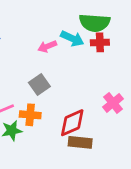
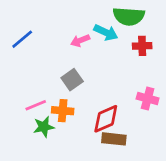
red cross: (100, 42) -> (142, 46), moved
pink cross: (113, 103) -> (148, 99), turned -36

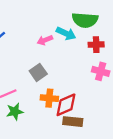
pink cross: (148, 99) -> (101, 71), moved
orange cross: (63, 111) -> (49, 98), moved

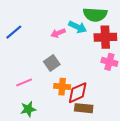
red cross: (96, 45) -> (105, 37), size x1.5
green star: (15, 112) -> (28, 109), moved

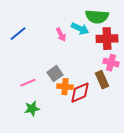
pink arrow: (58, 33) -> (61, 35), turned -96
gray square: (52, 63) -> (55, 74), moved
brown rectangle: (84, 108) -> (102, 80), moved, turned 60

